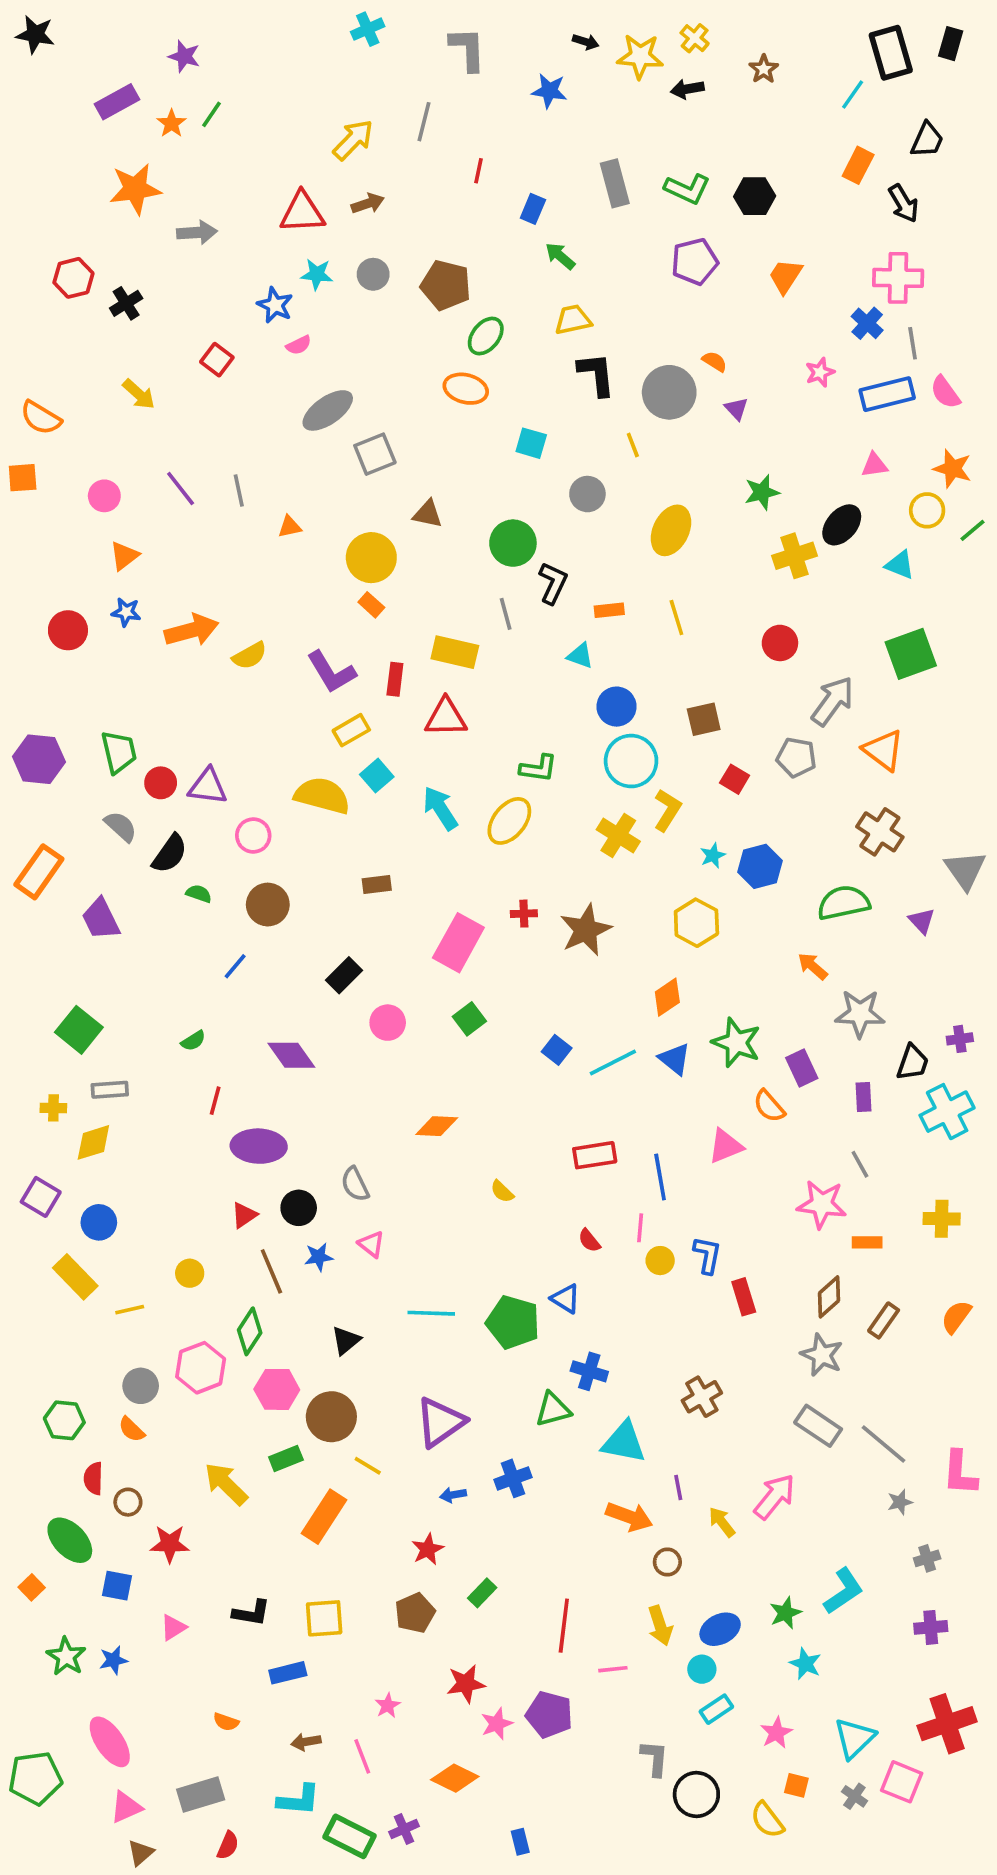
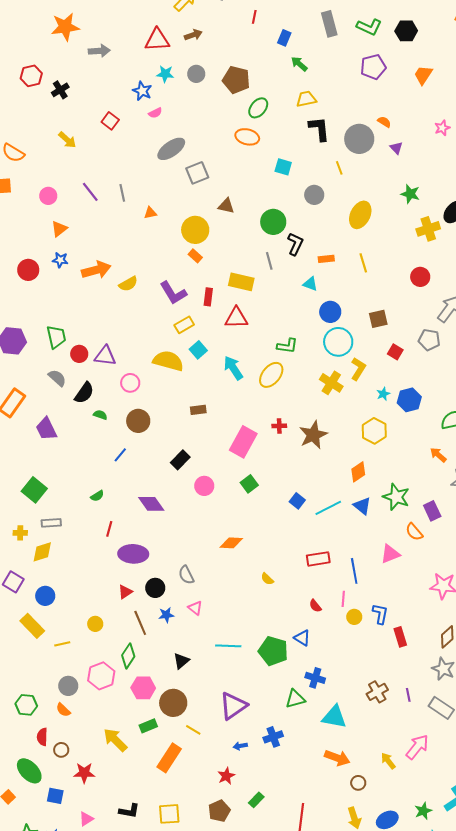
green star: (762, 492) -> (410, 194), turned 30
purple line: (678, 1488) -> (408, 695), moved

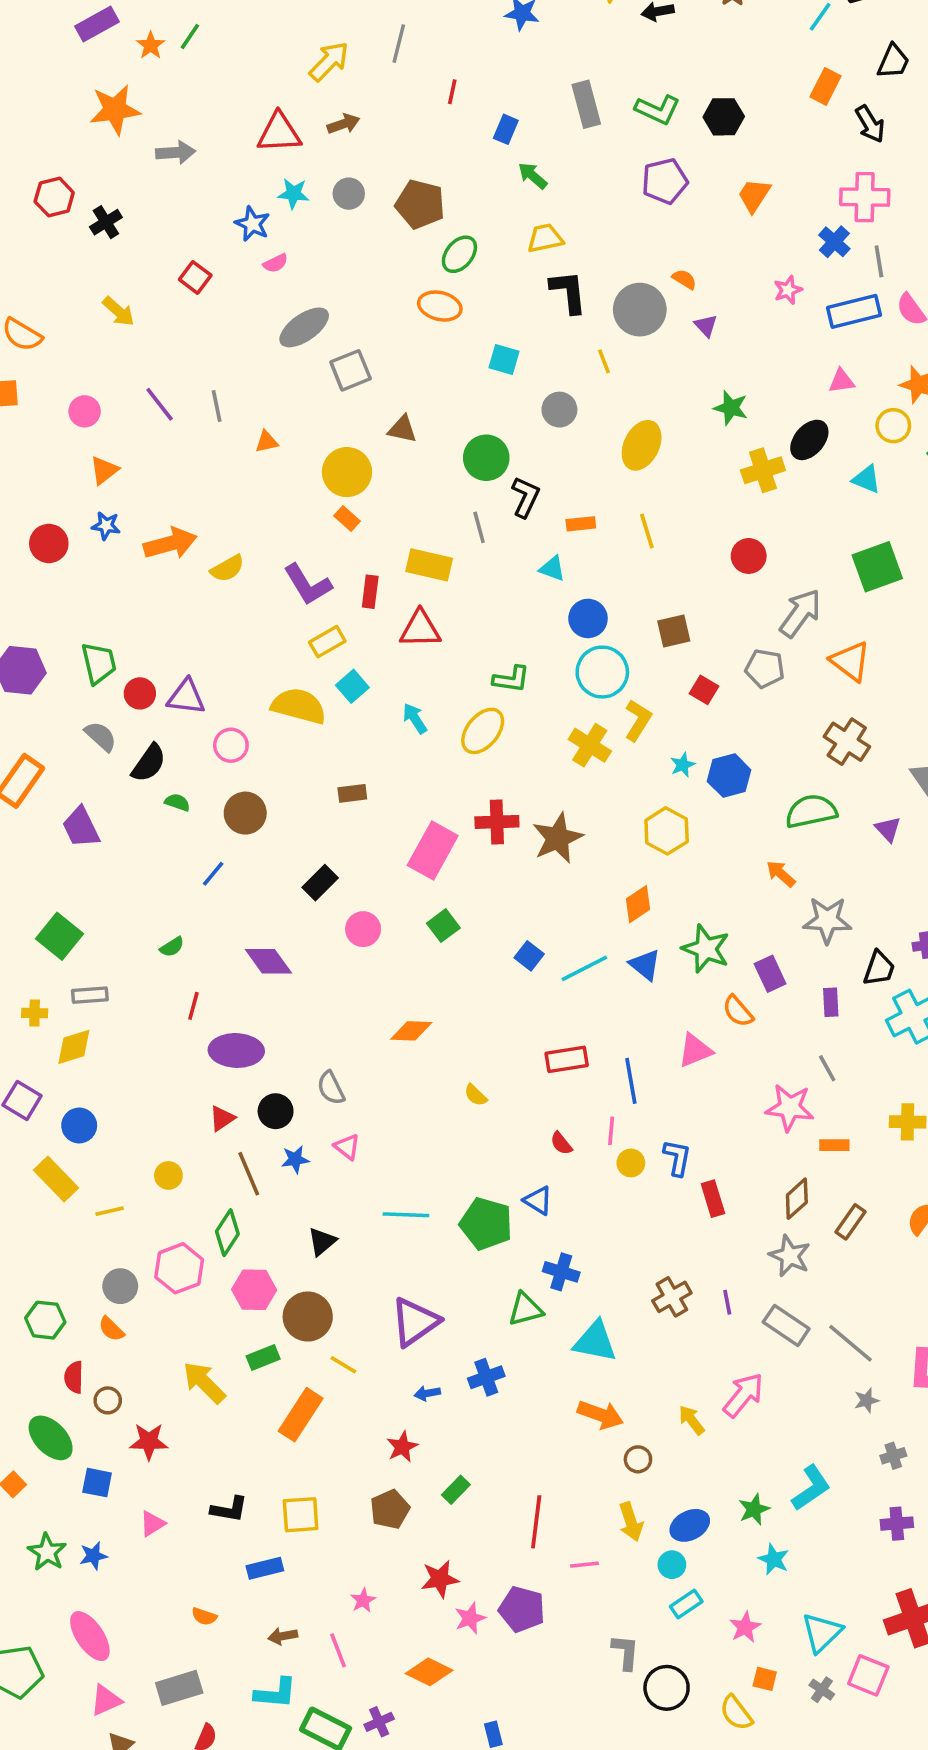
cyan arrow: (233, 368) -> (415, 718), size x0.7
red cross: (279, 426) -> (497, 822), size x1.6

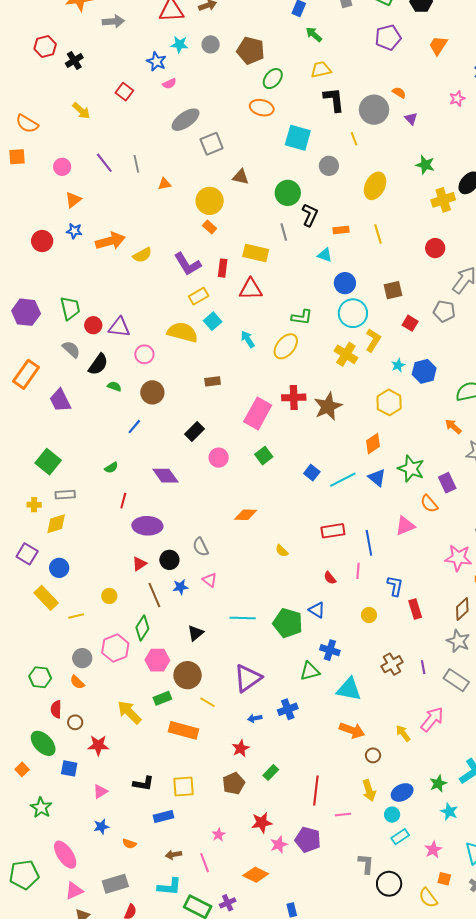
cyan square: (504, 360) -> (298, 138), size x1.5
yellow circle: (631, 1163) -> (369, 615), moved
orange rectangle: (301, 1415) -> (183, 730), turned 72
blue star: (93, 1556) -> (101, 827), moved

